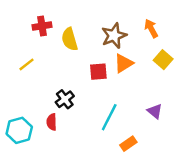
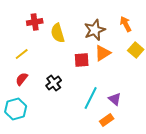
purple triangle: (155, 111) -> (115, 99), moved
red semicircle: (52, 122) -> (22, 79), moved, turned 40

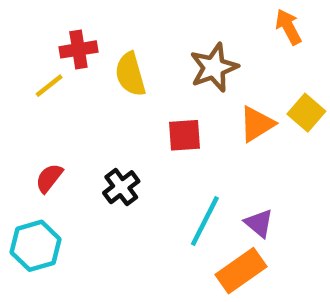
orange arrow: (126, 24) -> (288, 27), moved
orange triangle: (103, 53) -> (257, 124), moved
yellow line: (22, 54) -> (49, 86), moved
orange rectangle: (107, 120) -> (241, 271), size x1.5

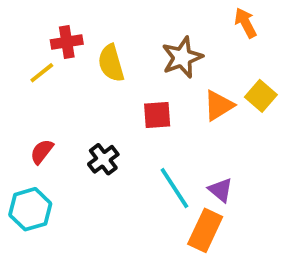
cyan line: (205, 221) -> (174, 188), turned -60
orange rectangle: (241, 271) -> (205, 230), turned -30

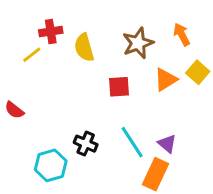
orange arrow: (246, 23) -> (182, 34), moved
red semicircle: (42, 152) -> (14, 110), moved, turned -90
black cross: (103, 159) -> (86, 144), moved, turned -30
cyan hexagon: (30, 209) -> (51, 165), moved

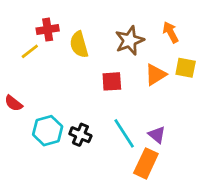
yellow square: (198, 72) -> (186, 68), turned -30
cyan hexagon: (51, 165) -> (48, 131), moved

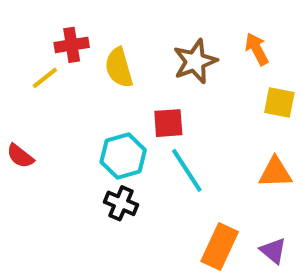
orange triangle: (156, 75) -> (275, 172), moved, turned 30
cyan hexagon: (48, 131) -> (123, 156), moved
cyan line: (124, 133) -> (187, 170), moved
purple triangle: (157, 135) -> (273, 251), moved

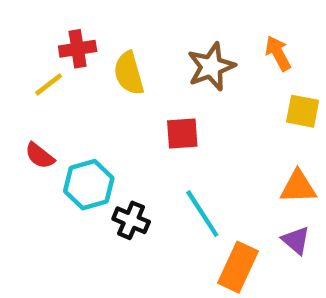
red semicircle: (20, 156) -> (40, 156), moved
cyan hexagon: (123, 156) -> (89, 185), moved
cyan line: (187, 170) -> (202, 214), moved
purple triangle: (273, 251) -> (296, 240), moved

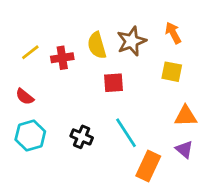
red cross: (78, 49) -> (62, 58), moved
yellow semicircle: (129, 73) -> (97, 45), moved
yellow square: (303, 111) -> (172, 72), moved
cyan hexagon: (89, 185) -> (30, 135), moved

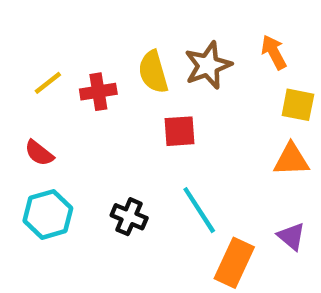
yellow square: (172, 72) -> (298, 105), moved
orange triangle: (186, 116) -> (291, 160), moved

